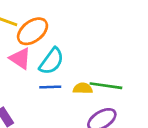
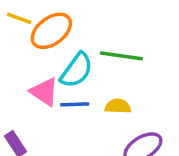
pink triangle: (20, 58) -> (44, 92), moved
green line: (106, 86) -> (121, 56), moved

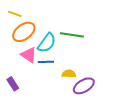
orange ellipse: (51, 31) -> (24, 32), moved
yellow semicircle: (118, 106) -> (69, 74), moved

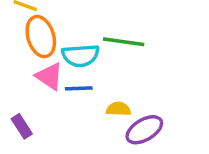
orange ellipse: (24, 32) -> (41, 37), turned -70
cyan semicircle: (47, 43) -> (80, 56), turned 50

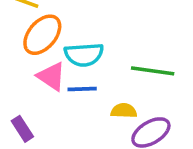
orange ellipse: (41, 37) -> (42, 35), turned 57
green line: (124, 42) -> (153, 71), moved

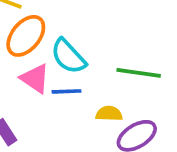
cyan semicircle: (84, 55) -> (68, 56), turned 51

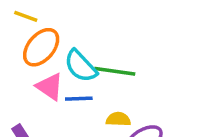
green line: (139, 73) -> (115, 71), moved

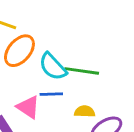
pink triangle: (50, 87) -> (28, 107), moved

